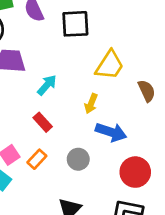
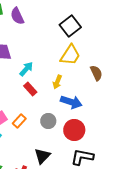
black square: (75, 24) -> (70, 26), moved, turned -35
red rectangle: (43, 122) -> (30, 89), moved
red circle: (135, 172) -> (74, 130), moved

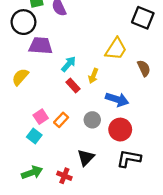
black square: (70, 26) -> (143, 18), moved, turned -30
yellow arrow: (57, 82) -> (93, 76), moved

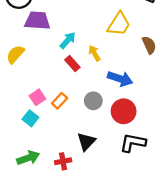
yellow arrow: (93, 76) -> (94, 53), turned 128
red cross: (64, 176) -> (63, 161), turned -32

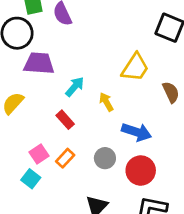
red rectangle: (72, 64) -> (65, 120), moved

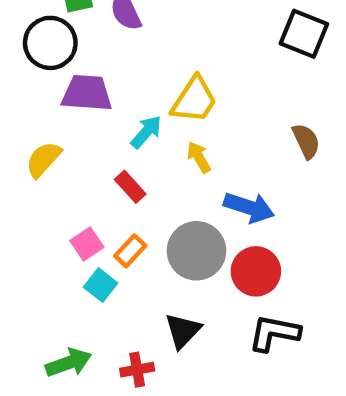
yellow trapezoid: (135, 67) -> (194, 100), moved
gray circle: (105, 158) -> (196, 251), size x1.6
cyan square: (31, 179) -> (101, 285), moved

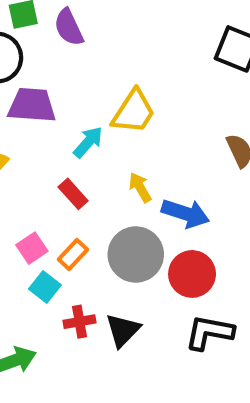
yellow arrow: (199, 157) -> (140, 187), moved
red cross: (137, 370) -> (79, 322), moved

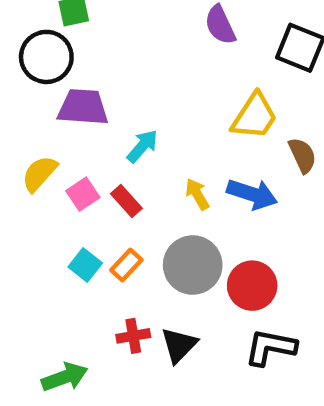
purple semicircle: (69, 27) -> (220, 25), moved
yellow trapezoid: (134, 112) -> (254, 116), moved
blue arrow: (186, 213) -> (252, 194), moved
pink square: (32, 248) -> (83, 194), moved
cyan square: (45, 287) -> (85, 265), moved

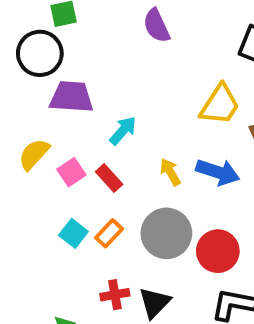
purple semicircle: (220, 25) -> (157, 26), moved

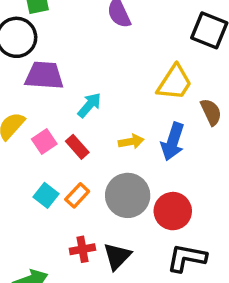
yellow arrow: (170, 172) -> (131, 142), turned 110
blue arrow: (218, 172) -> (173, 142), turned 90

